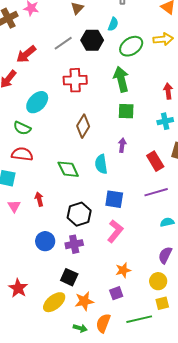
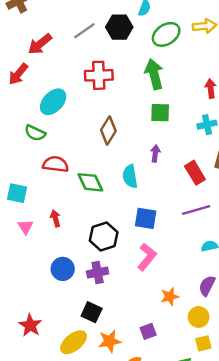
red semicircle: (22, 154) -> (55, 164), moved
orange star: (123, 270) -> (170, 297), moved

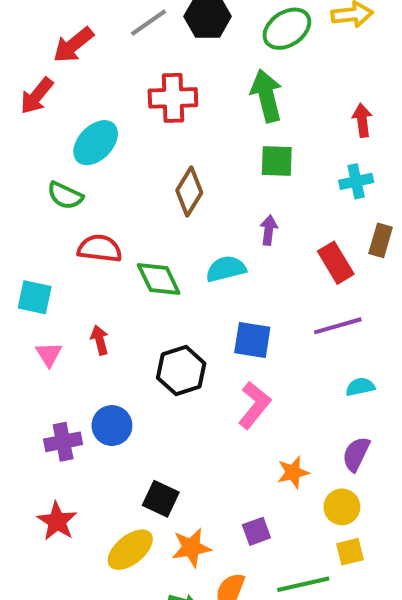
cyan semicircle: (130, 176) -> (226, 269), turned 85
purple cross: (98, 272) -> (63, 442), moved

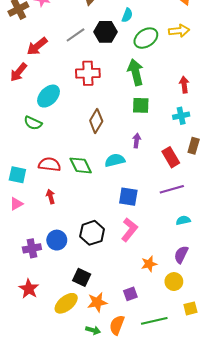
red semicircle: (100, 248) -> (50, 164), moved
pink triangle: (49, 354) -> (16, 204), moved, turned 32
black hexagon: (181, 371) -> (92, 233), moved
yellow square: (350, 552) -> (190, 308), moved

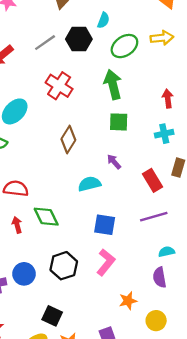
red cross: (88, 73) -> (59, 86), turned 35
purple arrow: (137, 141) -> (114, 162), turned -48
green diamond: (81, 165) -> (46, 217), moved
purple semicircle: (181, 255) -> (160, 277), moved, turned -36

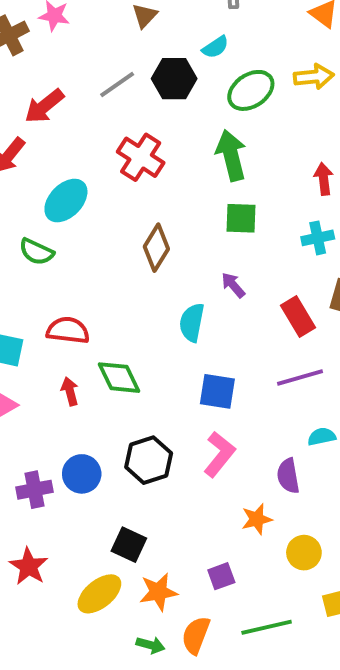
cyan semicircle: (103, 20) -> (215, 47), turned 35
cyan semicircle: (89, 184) -> (192, 322), turned -65
purple semicircle: (160, 277) -> (288, 476), moved

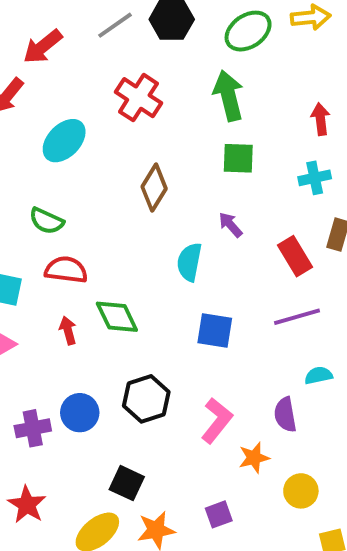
green semicircle: (36, 252) -> (46, 221), moved
pink L-shape: (219, 454) -> (217, 420), moved

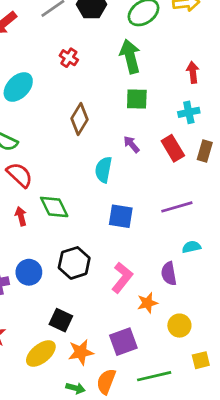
red cross: (138, 98) -> (69, 58), size x0.6
red rectangle: (295, 256) -> (173, 148), moved
red semicircle: (66, 270) -> (20, 175), turned 36
purple square: (219, 514) -> (123, 342), size x1.5

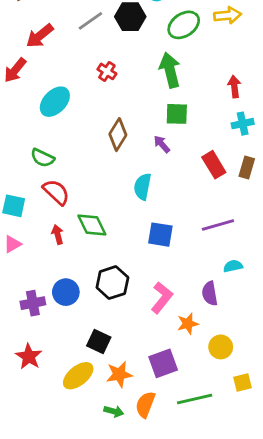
cyan cross: (189, 112) -> (243, 124), moved
purple arrow: (131, 144) -> (162, 144), moved

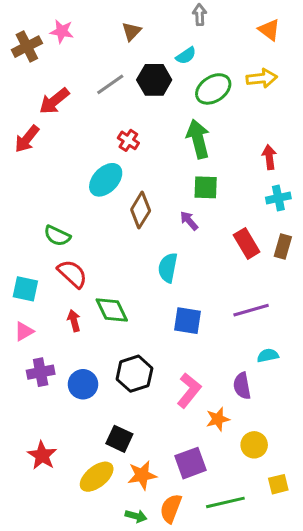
cyan ellipse: (55, 102) -> (106, 180), moved
purple cross: (33, 303) -> (41, 372), moved

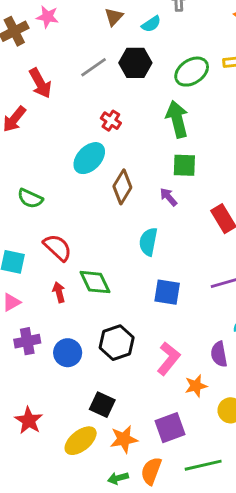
cyan semicircle: (186, 56) -> (151, 24), moved
red arrow: (54, 101) -> (40, 83), turned -80
green semicircle: (57, 236) -> (30, 198), moved
green arrow: (136, 516) -> (118, 478), turned 150

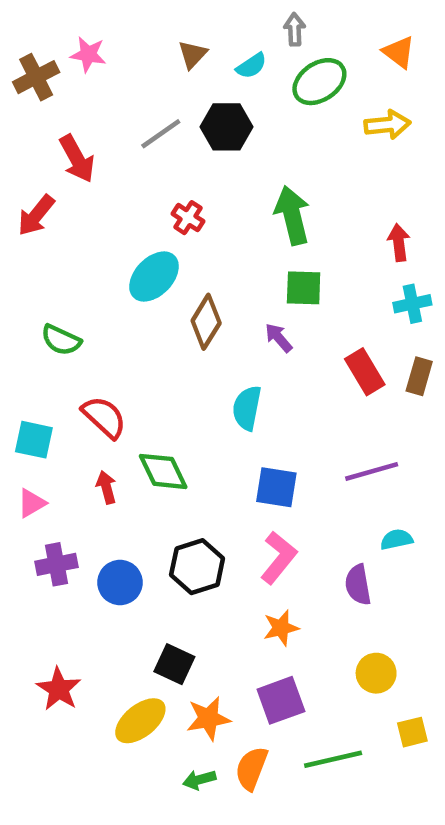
green ellipse: (192, 72) -> (319, 82), moved
pink L-shape: (169, 358) -> (279, 558), moved
orange star: (196, 386) -> (281, 628), moved

